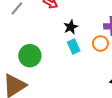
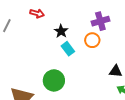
green circle: (30, 56) -> (54, 80), moved

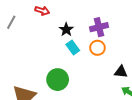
purple cross: (100, 21) -> (99, 27), moved
orange circle: (92, 40) -> (97, 48), moved

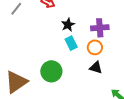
black triangle: (121, 72) -> (96, 68), moved

